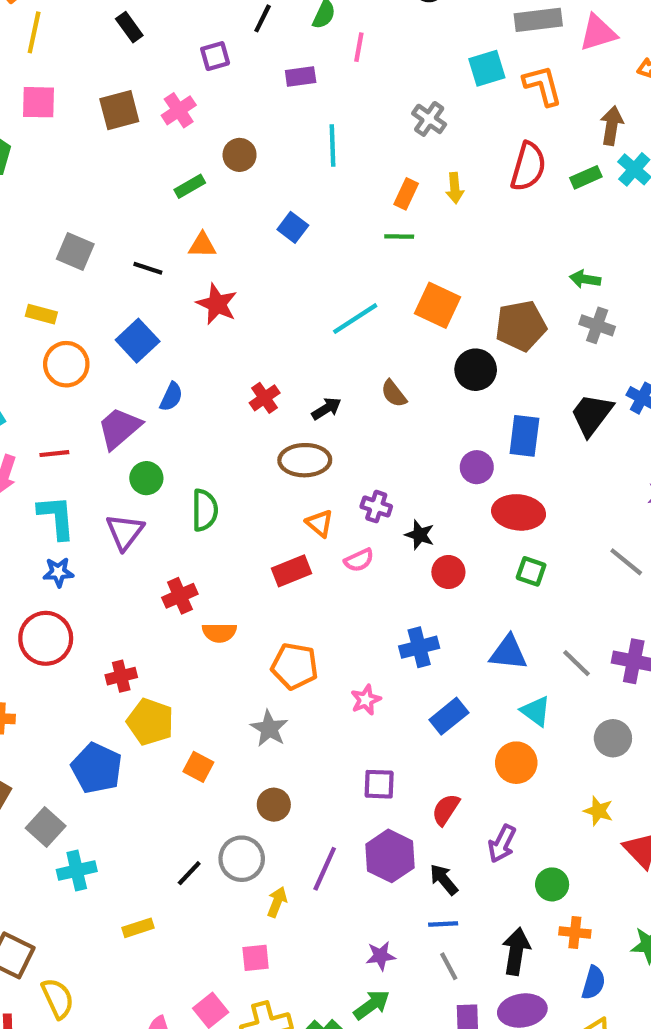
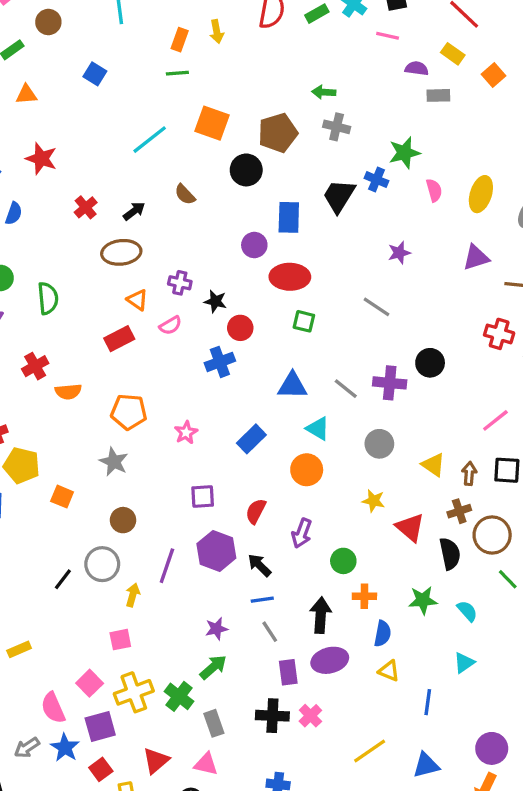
red star: (217, 304) -> (41, 159), moved
blue cross: (419, 647) -> (220, 362), moved
yellow rectangle: (138, 928) -> (19, 649), moved

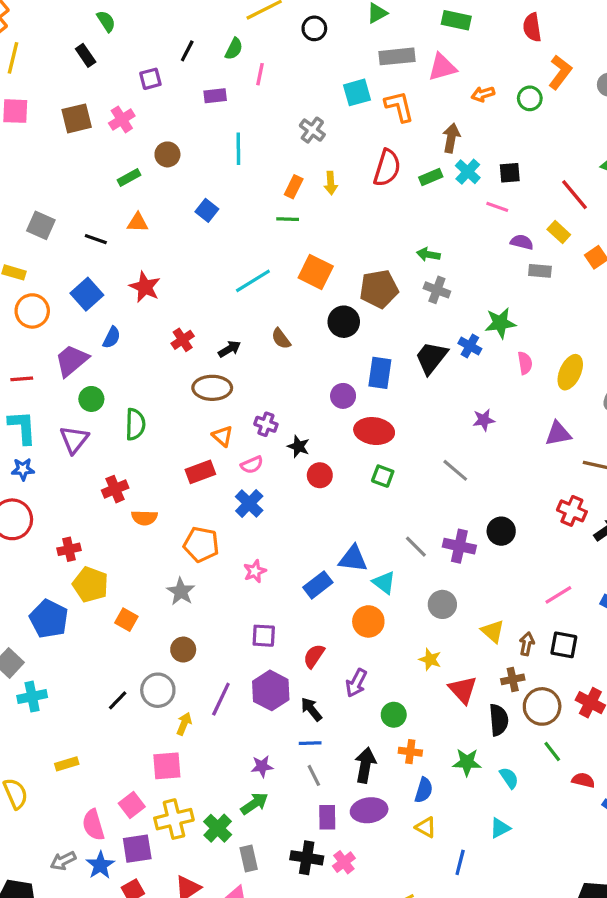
blue cross: (220, 362) -> (249, 504), moved, turned -32
blue triangle: (292, 386) -> (353, 559), moved
pink square: (120, 640) -> (167, 766), size x1.4

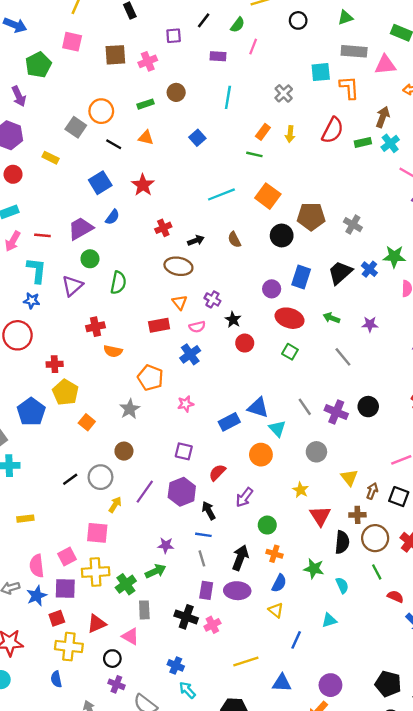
green arrow: (428, 254) -> (331, 318), moved
orange circle: (32, 311) -> (101, 111), moved

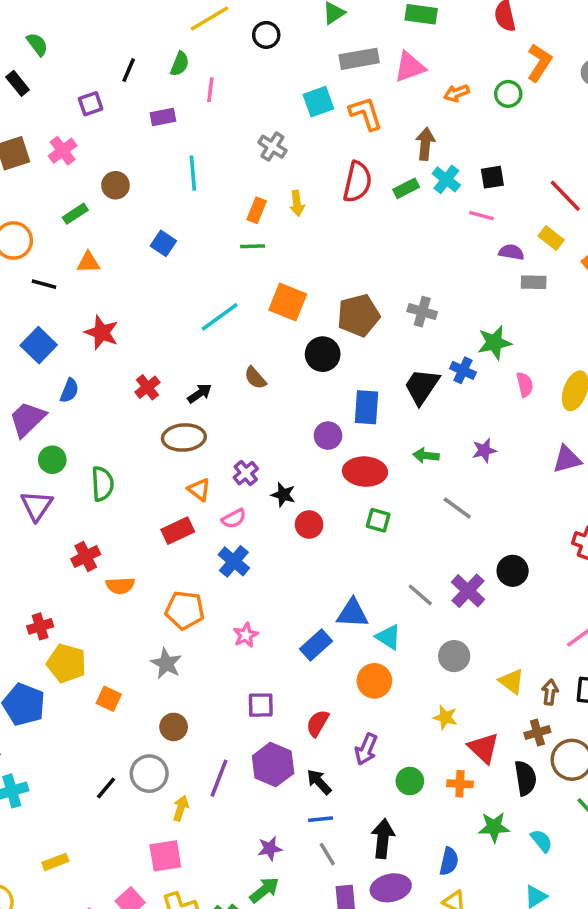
purple cross: (212, 299) -> (246, 473), turned 35
purple cross: (336, 412) -> (468, 591), turned 35
orange cross: (274, 554) -> (460, 784), moved

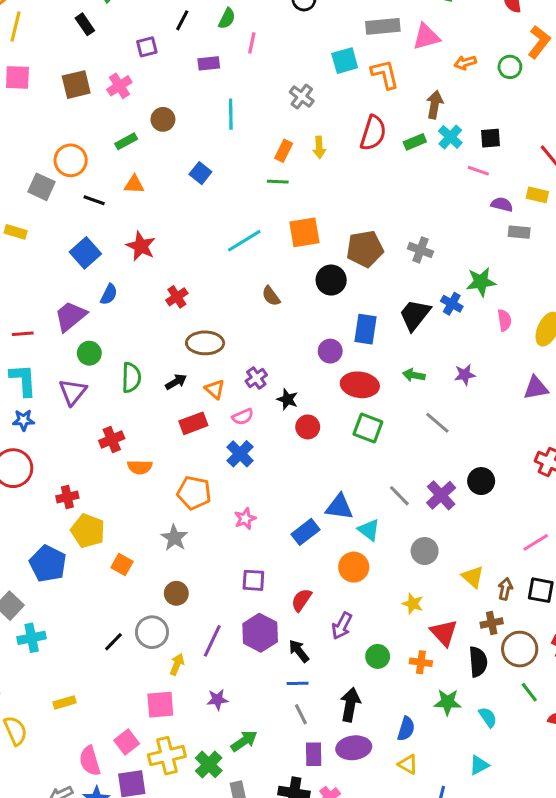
yellow rectangle: (551, 238) -> (537, 195), turned -30
orange square: (288, 302) -> (304, 232), turned -36
black arrow: (200, 393) -> (176, 382), moved
green square: (378, 520) -> (368, 428), size x1.4
purple star: (270, 849) -> (217, 700), moved

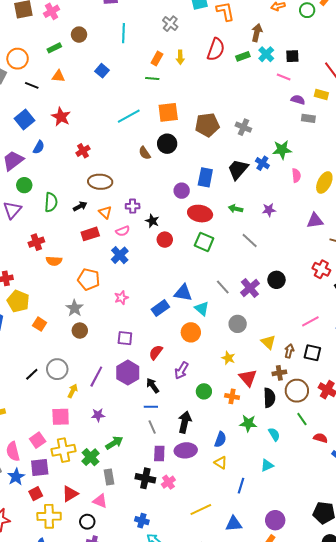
black circle: (331, 280) -> (167, 144), moved
purple cross: (256, 378) -> (133, 206), turned 32
brown circle: (176, 593) -> (80, 331), moved

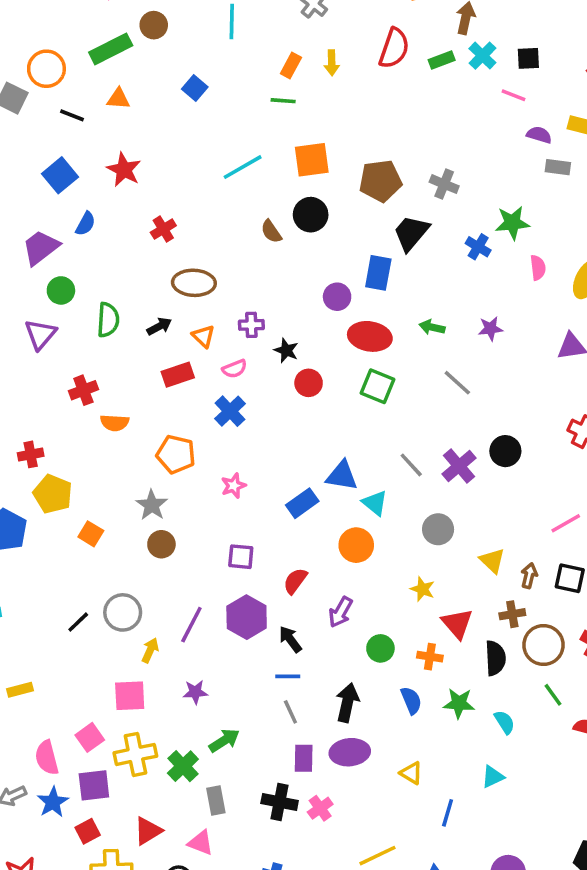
green rectangle: (54, 48) -> (111, 49), size x1.6
black trapezoid: (238, 169) -> (411, 233), moved
blue semicircle: (220, 439) -> (411, 700), moved, turned -42

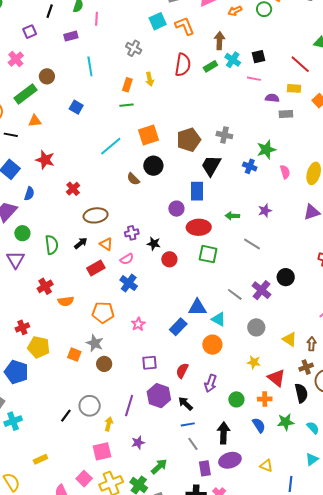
orange square: (91, 534) -> (74, 355), moved

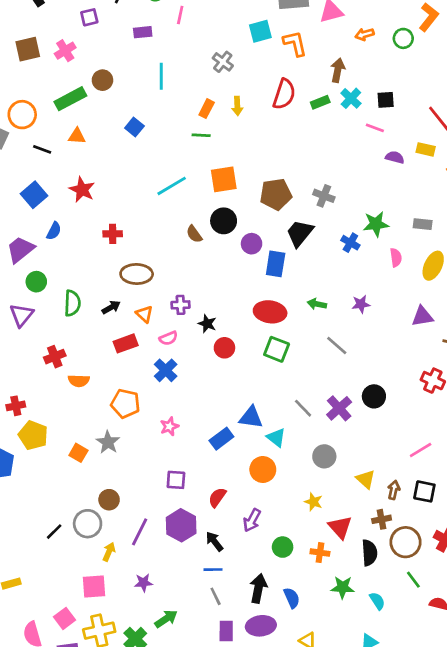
gray rectangle: (286, 114) -> (423, 224), moved
red cross: (73, 189) -> (113, 234), turned 32
purple circle: (176, 209) -> (252, 244), moved
brown circle: (104, 364) -> (109, 500), moved
blue semicircle: (259, 425) -> (292, 598), moved

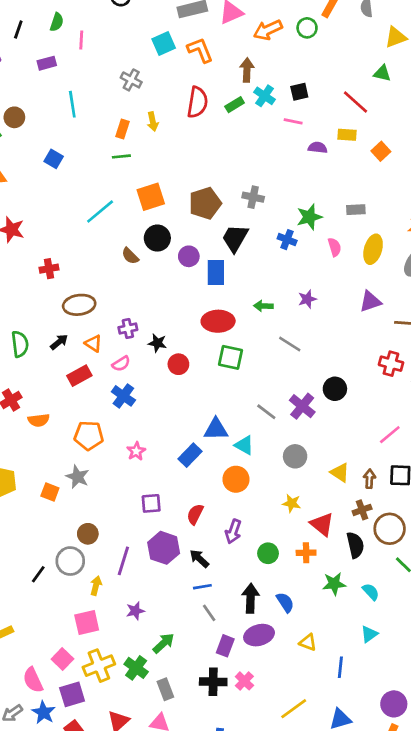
orange arrow: (365, 34) -> (268, 30), size x1.5
purple rectangle: (226, 631) -> (225, 646), turned 30

